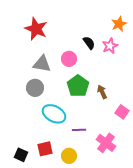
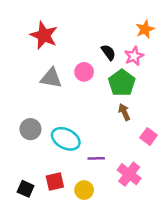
green pentagon: (78, 86) -> (122, 83), moved
gray circle: (35, 88) -> (30, 129), moved

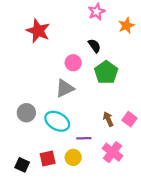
pink star: (134, 56) -> (97, 12), moved
gray triangle: (51, 78) -> (65, 88), moved, turned -36
brown arrow: (124, 112) -> (108, 119), moved
yellow circle: (84, 190) -> (73, 157), moved

